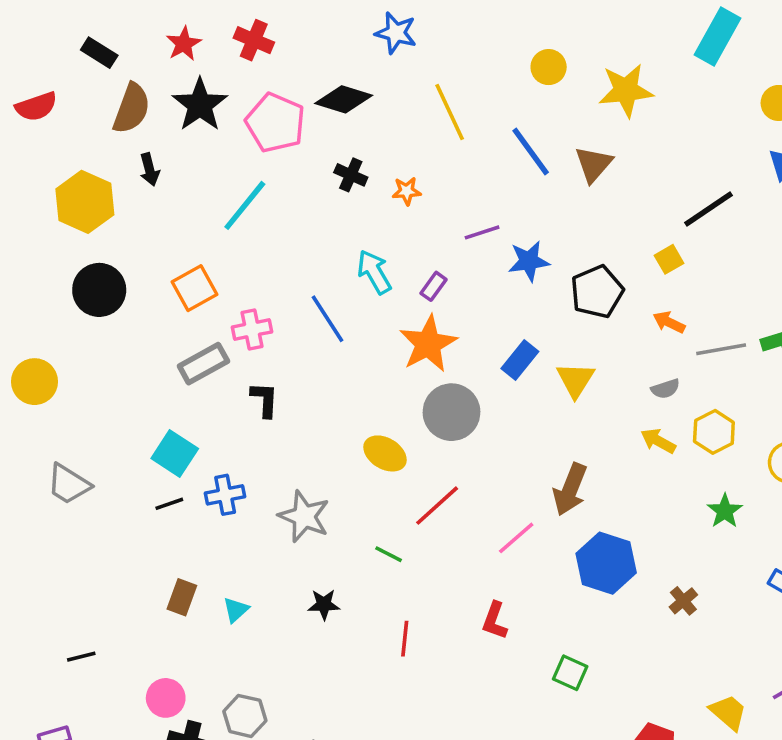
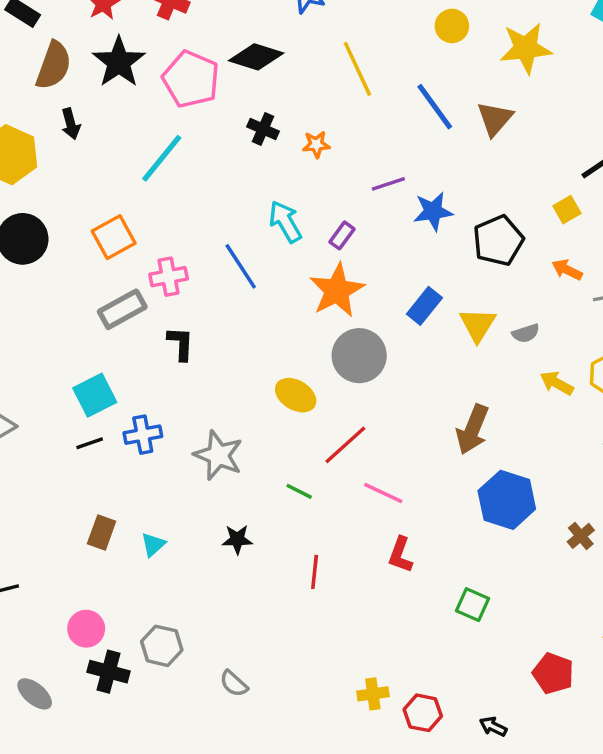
gray semicircle: (665, 389) -> (526, 333), moved
cyan square: (175, 453) -> (95, 395), turned 30
pink line: (516, 538) -> (383, 493), moved, turned 66

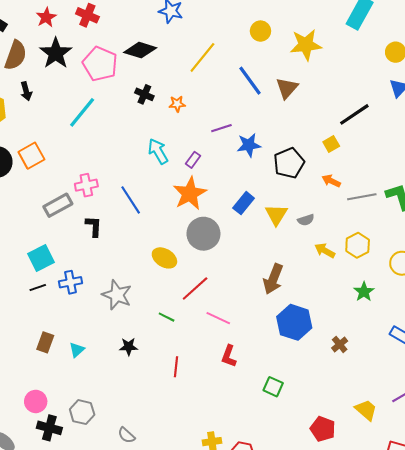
yellow line: (357, 69) -> (202, 57), turned 64
orange square: (114, 237) -> (31, 156), moved
blue line: (241, 266) -> (131, 200), moved

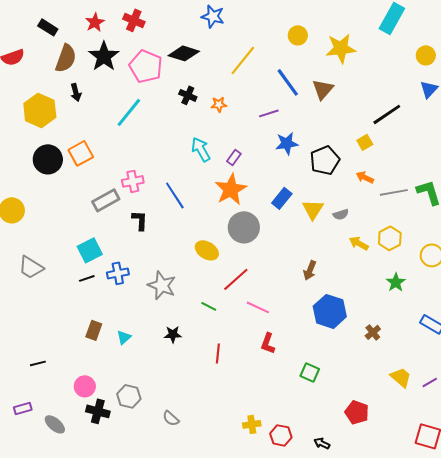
purple line: (221, 128) -> (269, 113), moved
brown arrow: (273, 279) -> (310, 270), size x0.7
yellow trapezoid: (366, 410) -> (401, 377), moved

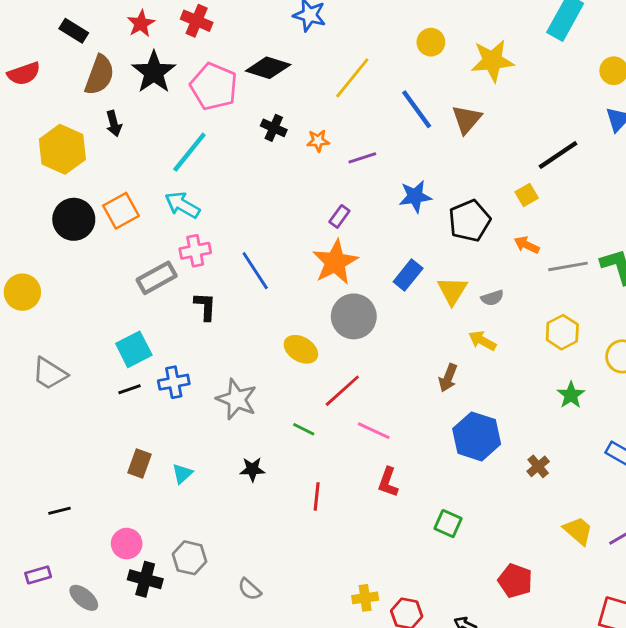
purple line: (269, 113) -> (362, 158), moved
cyan arrow: (201, 149) -> (182, 205), moved, turned -30
yellow arrow: (359, 243) -> (482, 341), moved

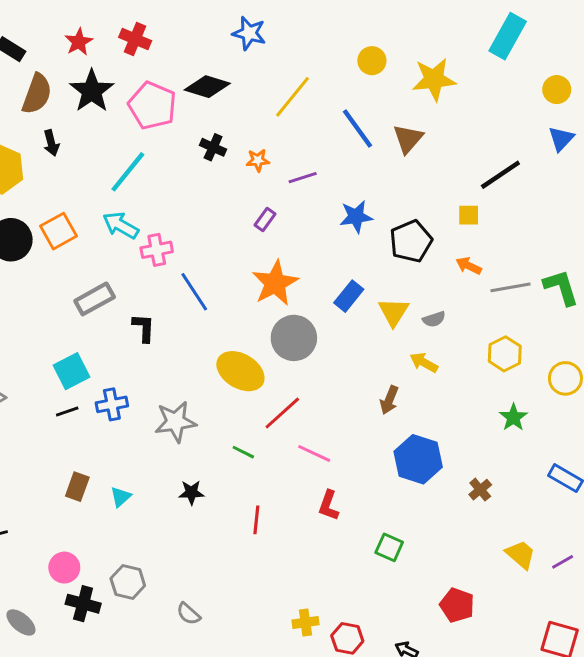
yellow square: (527, 195) -> (469, 215), turned 30
purple rectangle: (339, 216) -> (265, 220), moved
pink cross: (195, 251) -> (157, 250), moved
yellow ellipse: (301, 349) -> (240, 371), size x1.4
gray star: (237, 399) -> (175, 422), turned -30

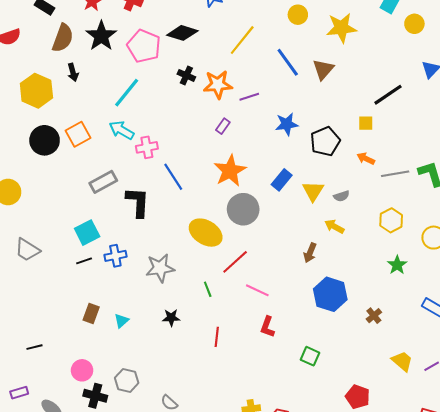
yellow circle: (557, 90) -> (414, 24), moved
orange star: (258, 160) -> (218, 85), size x1.8
black L-shape: (144, 328) -> (138, 202), size x1.5
green line: (243, 452) -> (208, 289), turned 42

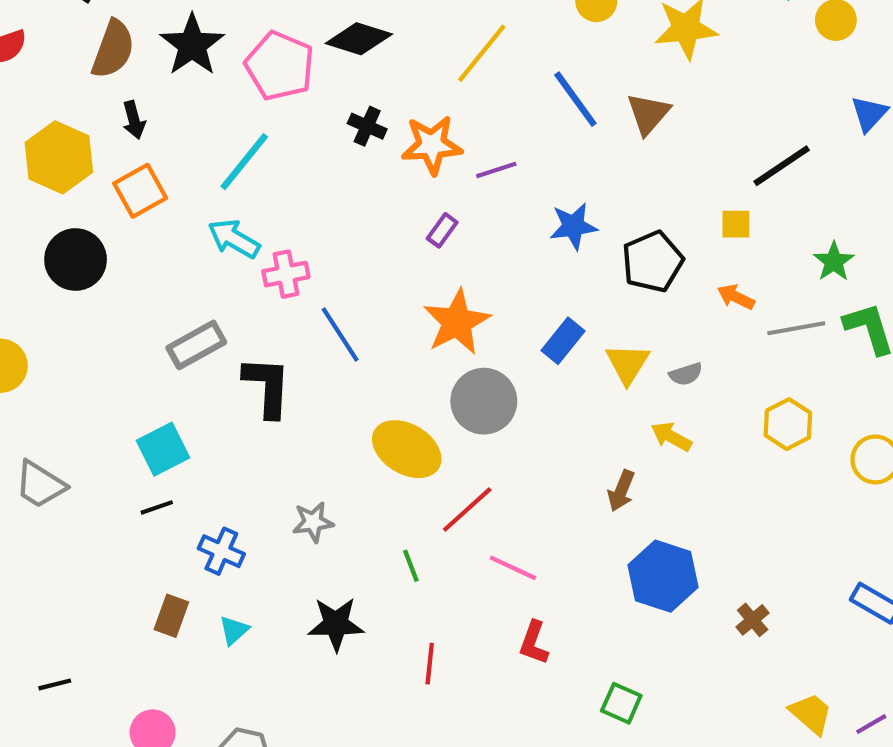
orange square: (78, 134) -> (140, 191), moved
blue cross: (115, 256) -> (221, 551), moved, turned 35
green star: (397, 265) -> (834, 262), moved
gray star: (160, 268) -> (313, 522), size x0.7
black star: (171, 318) -> (336, 624), size x1.5

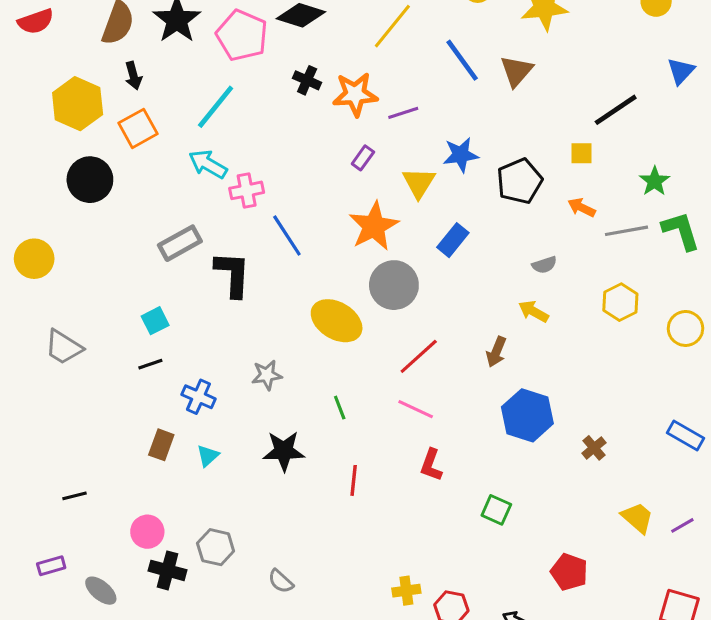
yellow triangle: (628, 364) -> (419, 183), moved
cyan square: (163, 449) -> (155, 321), size x0.7
red line: (467, 509) -> (419, 356), moved

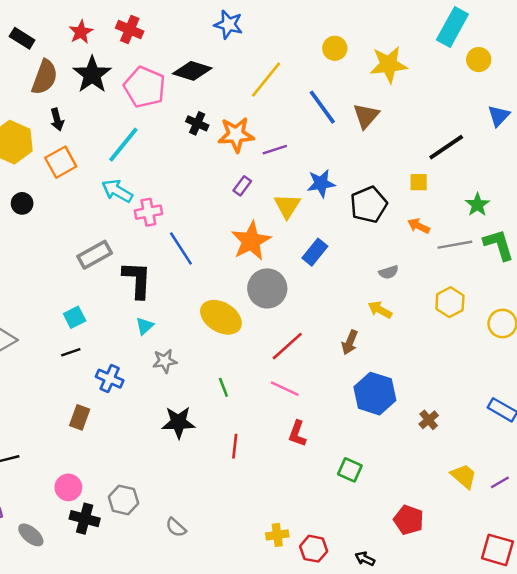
black circle: (90, 180) -> (22, 203), size x0.6
cyan triangle: (208, 456) -> (145, 326), moved

